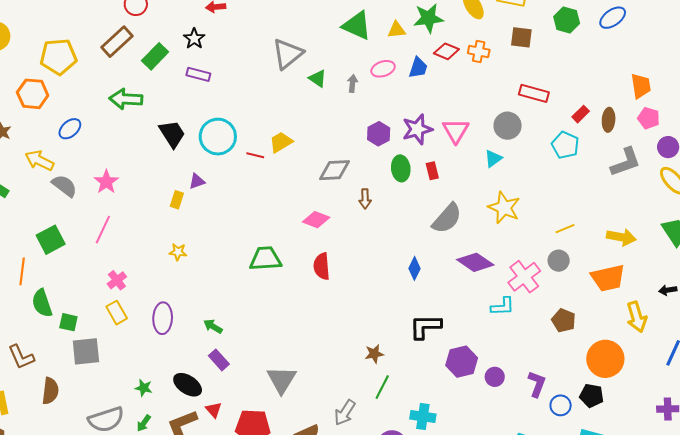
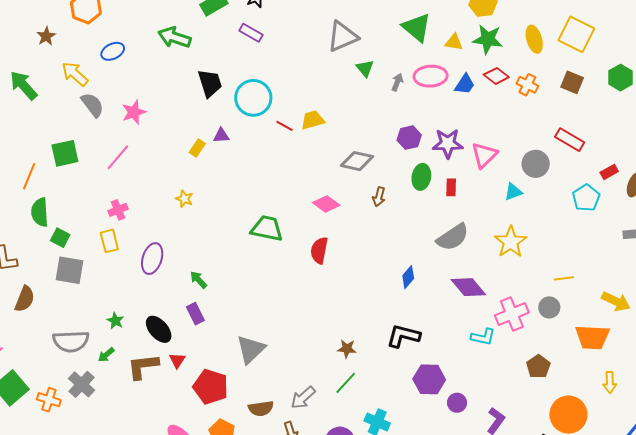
pink ellipse: (383, 69) -> (431, 76), size x1.4
yellow arrow: (637, 317) -> (610, 382), size x0.7

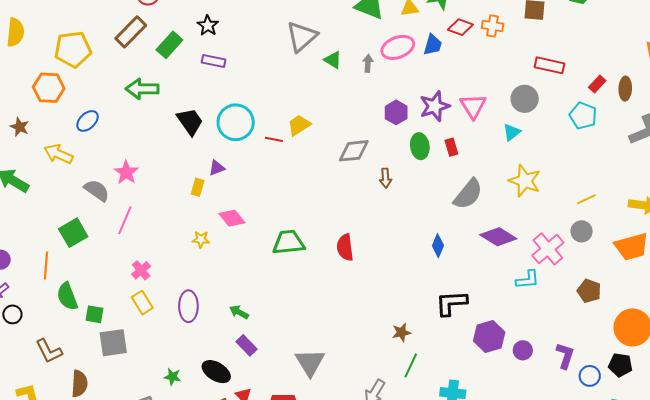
gray semicircle: (92, 105) -> (97, 190), moved
pink diamond: (326, 204) -> (232, 218), moved, turned 32

